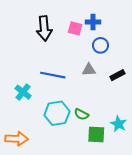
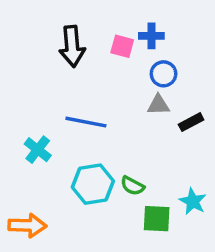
gray triangle: (89, 70) -> (158, 105), moved

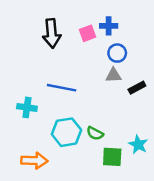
pink square: (122, 46) -> (88, 33), turned -35
cyan cross: (38, 150) -> (27, 107), turned -30
orange arrow: (27, 225) -> (34, 161), moved

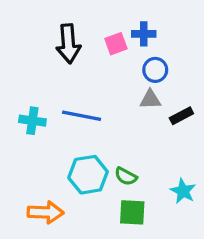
cyan cross: (27, 107) -> (32, 121), moved
green square: (112, 157) -> (132, 212), moved

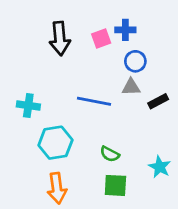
blue line: (82, 116) -> (94, 101), moved
cyan hexagon: (88, 175) -> (55, 143), moved
orange arrow: (46, 212) -> (57, 188), moved, turned 80

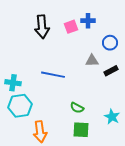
blue circle: (135, 61) -> (110, 43), moved
blue line: (94, 101) -> (53, 75), moved
cyan cross: (28, 106) -> (13, 83), moved
cyan hexagon: (55, 143) -> (20, 106), moved

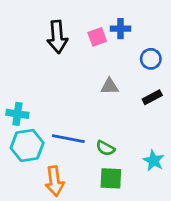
gray triangle: (92, 61) -> (110, 86), moved
blue line: (53, 75) -> (68, 139), moved

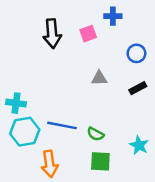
blue cross: (121, 29) -> (113, 16), moved

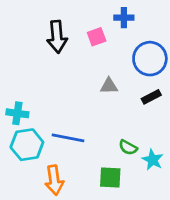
blue circle: (136, 53) -> (150, 59), size x1.6
green semicircle: (96, 134) -> (128, 147), moved

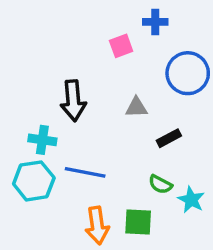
black arrow: (57, 37) -> (73, 101), moved
black rectangle: (151, 97) -> (169, 138), moved
cyan cross: (17, 113) -> (42, 140), moved
orange arrow: (54, 180) -> (97, 225), moved

